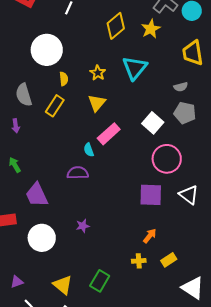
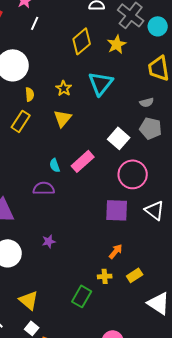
pink rectangle: (109, 134) -> (83, 161), moved
green rectangle: (100, 281) -> (82, 296), moved

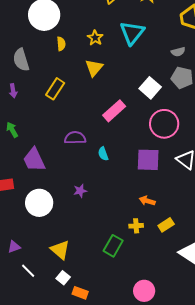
yellow rectangle: (21, 121) -> (55, 89), moved
cyan semicircle: (55, 165) -> (103, 154), moved
orange arrow: (116, 251) -> (147, 201), turned -112

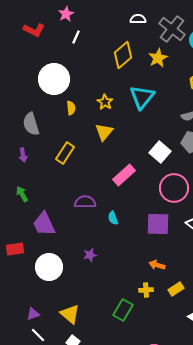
purple triangle: (14, 247) -> (33, 314), moved

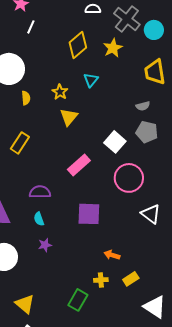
cyan triangle: (142, 97) -> (91, 80), moved, size x0.6
yellow triangle: (104, 132) -> (69, 117), moved
cyan semicircle: (113, 218) -> (39, 219), moved
purple square: (158, 224) -> (89, 214), moved

